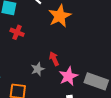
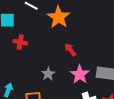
red arrow: (54, 59) -> (70, 50), moved

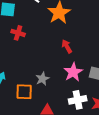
gray star: (48, 74) -> (42, 79), moved

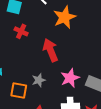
red arrow: (67, 46) -> (50, 50), moved, size x1.6

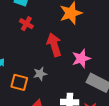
pink star: (70, 78) -> (81, 59), moved

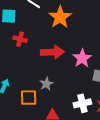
red arrow: (54, 45) -> (52, 52), turned 120

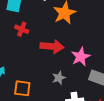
gray star: (46, 84) -> (59, 78), moved

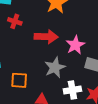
gray star: (59, 78) -> (55, 67), size x1.5

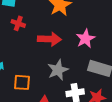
pink star: (75, 45) -> (85, 39), moved

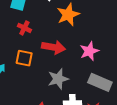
orange square: (22, 82) -> (24, 58), moved

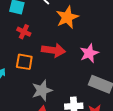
gray star: (58, 79) -> (42, 90), moved

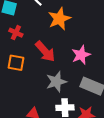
red arrow: (53, 50) -> (45, 51), turned 40
gray star: (42, 90) -> (56, 82), moved

